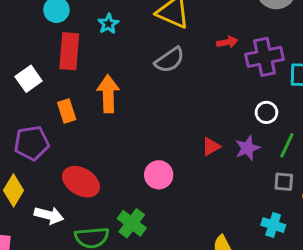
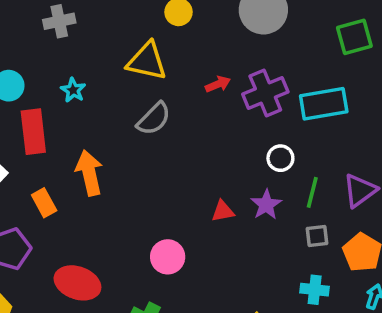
red triangle: (211, 146) -> (223, 211), turned 30

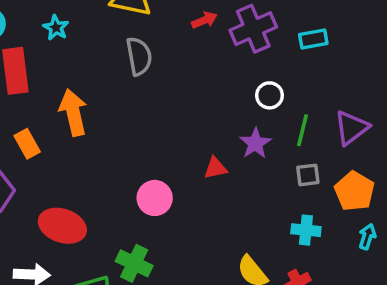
cyan rectangle: (324, 104) -> (313, 39), size x0.6
gray semicircle: (154, 119) -> (139, 56), turned -54
red triangle: (223, 211) -> (216, 168), moved

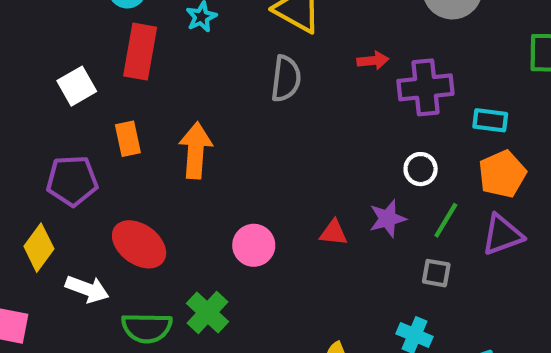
orange arrow: (73, 113) -> (196, 150), moved
orange pentagon: (354, 191) -> (502, 174), moved

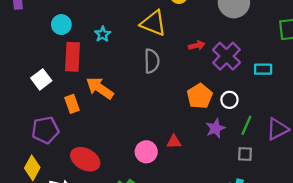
purple cross: (425, 87) -> (226, 56), turned -32
orange arrow: (196, 150) -> (100, 88), moved, turned -52
orange pentagon: (502, 174) -> (200, 96), moved
red triangle: (334, 233) -> (174, 142), moved

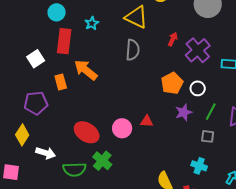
red arrow: (197, 45) -> (173, 39), turned -56
red ellipse: (85, 159) -> (87, 132), moved

